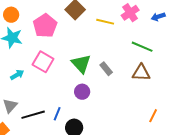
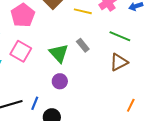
gray rectangle: (106, 69) -> (83, 45), moved
brown triangle: (141, 73) -> (119, 62), turned -30

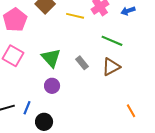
gray rectangle: (83, 45) -> (82, 63), moved
orange line: (131, 105) -> (131, 111), moved, turned -56

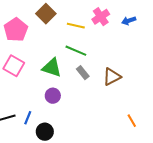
green line: (112, 41) -> (76, 51), moved
green triangle: (51, 58) -> (52, 68), turned -30

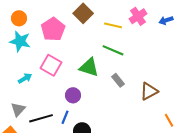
gray rectangle: (83, 73) -> (118, 80), moved
brown triangle: (112, 77) -> (149, 91), moved
purple circle: (53, 96) -> (73, 95), moved

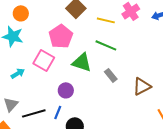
orange circle: (19, 18) -> (21, 13), moved
pink pentagon: (53, 29) -> (61, 36), moved

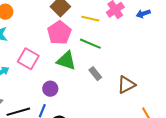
pink pentagon: (61, 36) -> (59, 33), moved

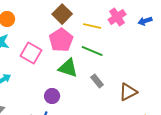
pink square: (28, 59) -> (31, 53), moved

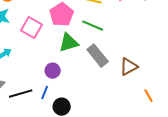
green triangle: (68, 68) -> (69, 43), turned -35
gray rectangle: (97, 81) -> (98, 56), size x1.6

